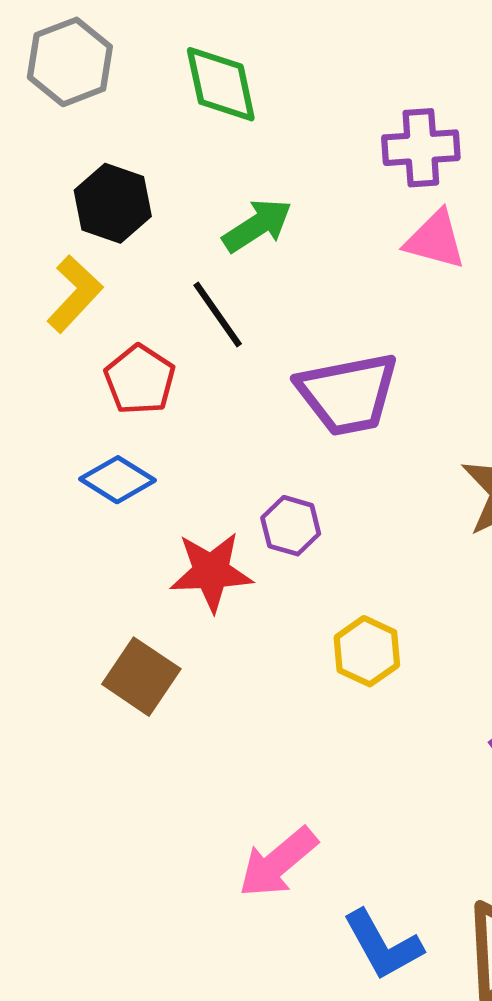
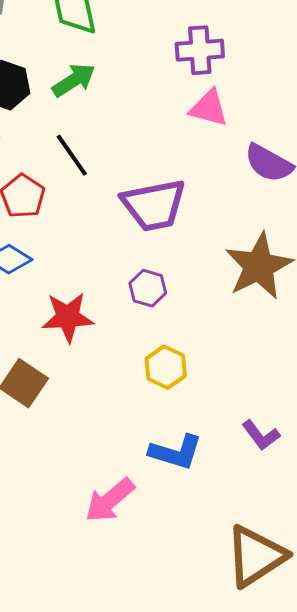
green arrow: (257, 226) -> (74, 80), moved
purple hexagon: (291, 526) -> (148, 288), moved
blue L-shape: (383, 945) -> (176, 452), moved, turned -44

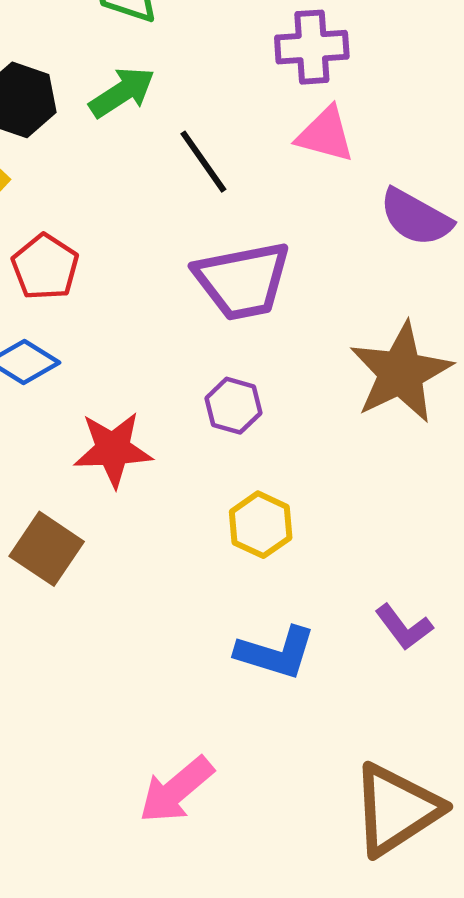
black line: (72, 155) -> (203, 162), moved
pink arrow: (110, 500) -> (176, 790), moved

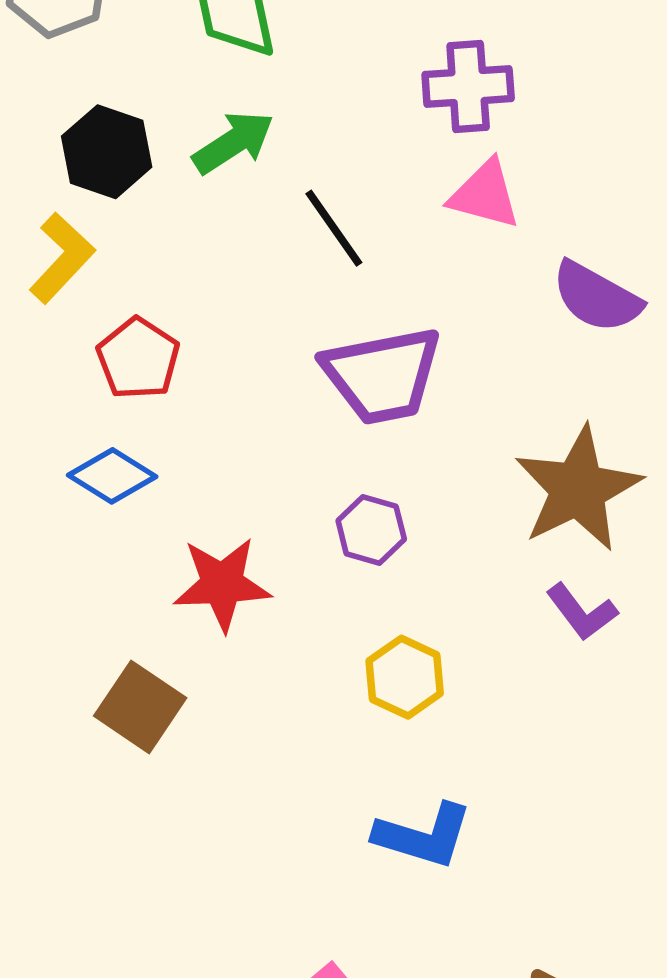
purple L-shape: (404, 627) -> (582, 612), moved

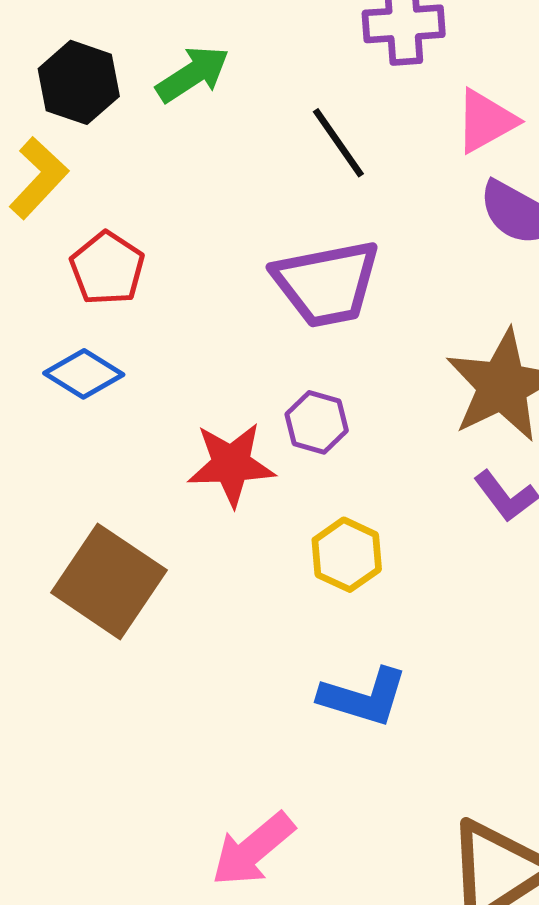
pink triangle: (485, 195) -> (486, 121), moved, turned -44
black line: (334, 228) -> (338, 143), moved
red star: (222, 584) -> (231, 464), moved
brown square: (140, 707) -> (109, 581), size x1.4

